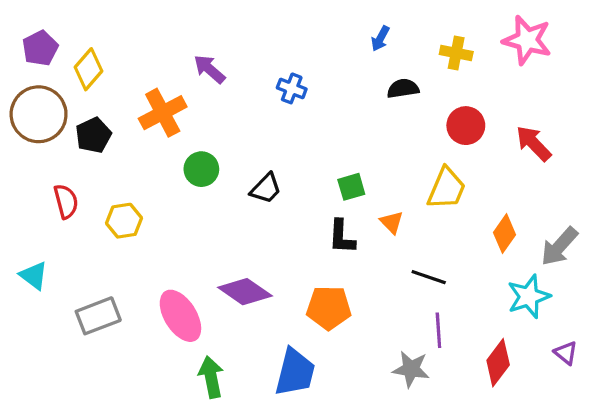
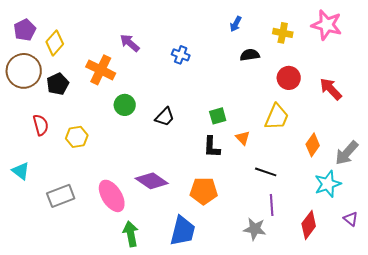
orange cross: (163, 113) -> (101, 70), turned -36

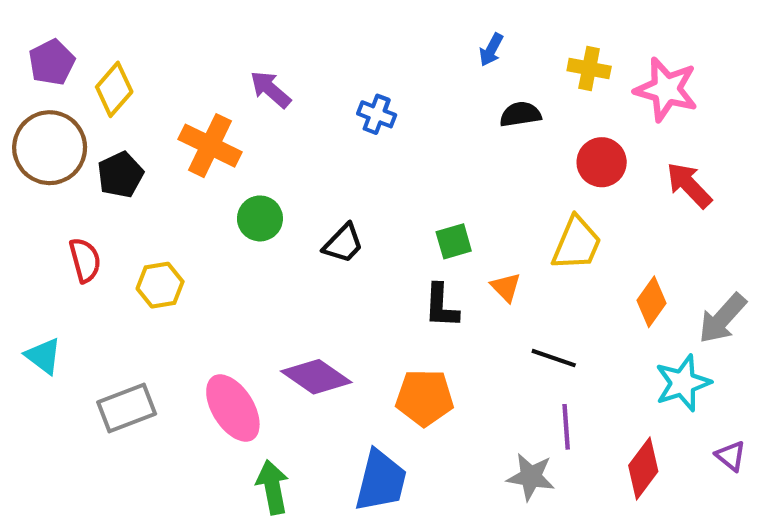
pink star: (327, 25) -> (666, 89), moved

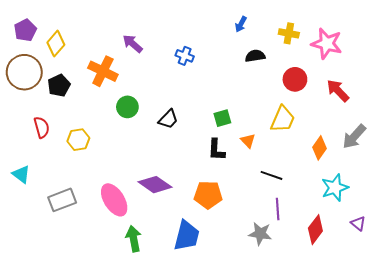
gray arrow: (722, 318) -> (354, 137), moved

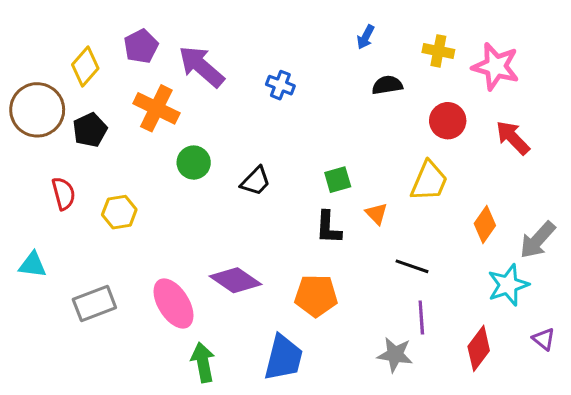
purple pentagon: (25, 30) -> (141, 46), moved
purple arrow: (133, 44) -> (201, 66), size x1.5
gray arrow: (354, 137) -> (538, 240), moved
cyan triangle: (21, 174) -> (33, 265), turned -30

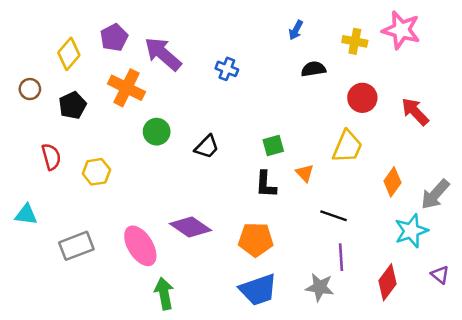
pink star: (496, 66) -> (401, 30), moved
brown circle: (37, 110) -> (30, 89), size x0.5
blue trapezoid: (283, 358) -> (258, 290), moved, turned 57

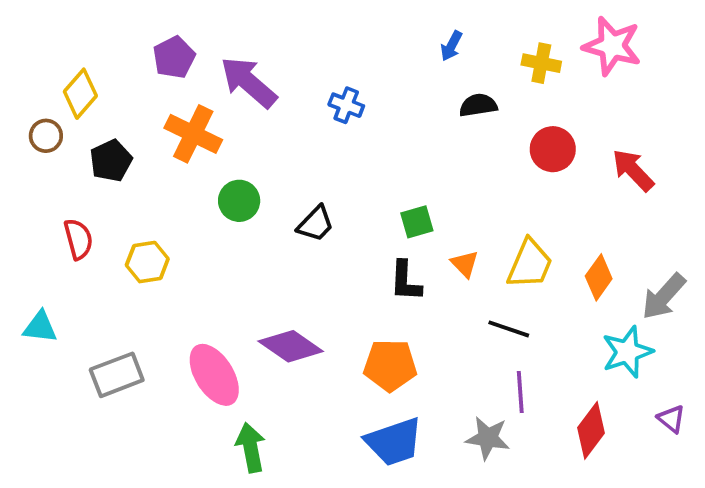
yellow diamond: (69, 54) -> (80, 94), moved
yellow trapezoid: (347, 147) -> (530, 264), moved

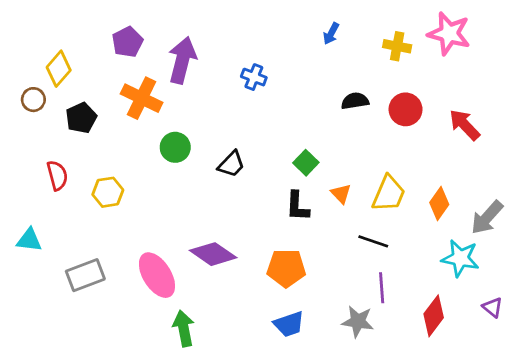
purple arrow: (249, 82) -> (182, 60), turned 63
black semicircle: (478, 105) -> (355, 101), moved
green square: (417, 222) -> (306, 163), turned -30
cyan star: (627, 352) -> (460, 258), turned 30
blue trapezoid: (394, 442) -> (289, 324), size x0.7

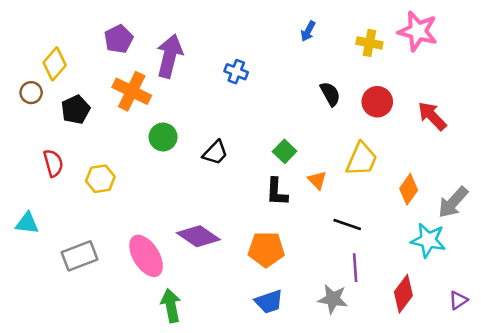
black semicircle: (355, 101) -> (330, 94), turned 70
yellow trapezoid: (389, 194) -> (362, 159), moved
purple triangle: (493, 307) -> (458, 300), moved, turned 48

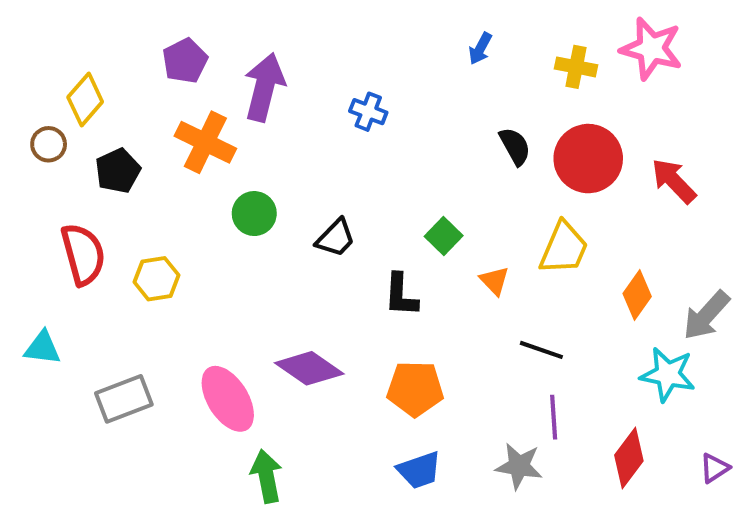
red circle: (377, 102) -> (588, 159), size x1.4
red semicircle: (53, 163) -> (83, 254), size x1.4
black L-shape: (277, 192) -> (401, 295), moved

